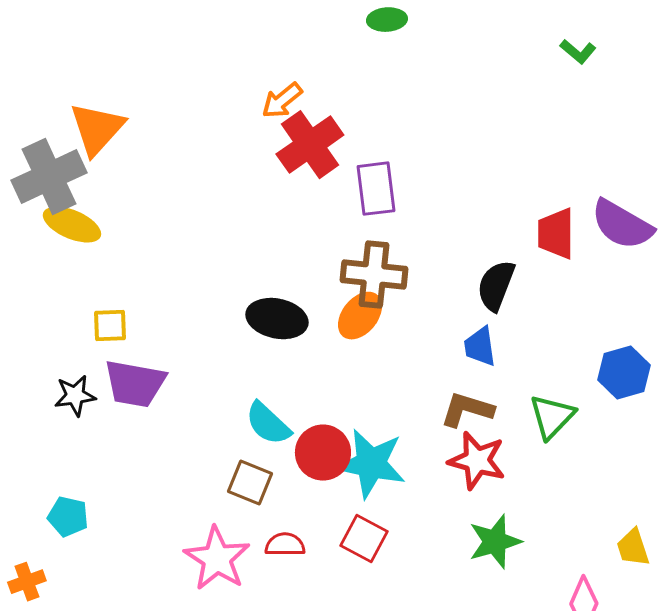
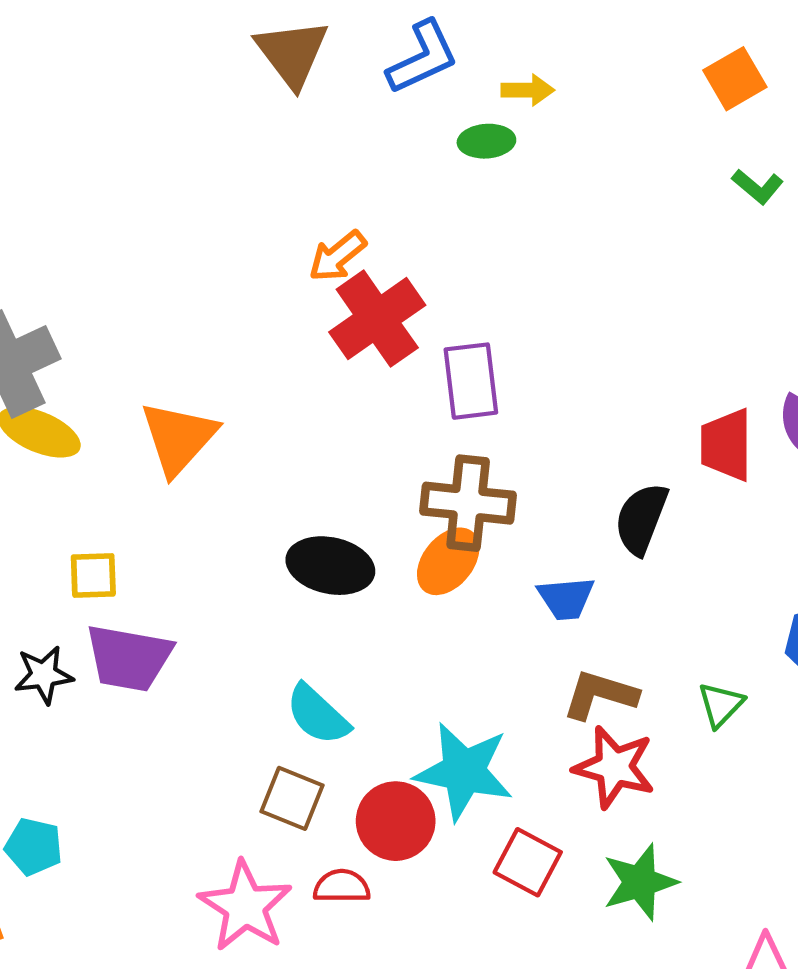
orange triangle: (97, 129) -> (178, 438), moved
blue trapezoid: (480, 347) -> (566, 598), moved, turned -87
green triangle: (552, 417) -> (721, 705), size x0.7
red circle: (323, 453) -> (396, 821), moved
red square: (364, 539) -> (528, 862), moved

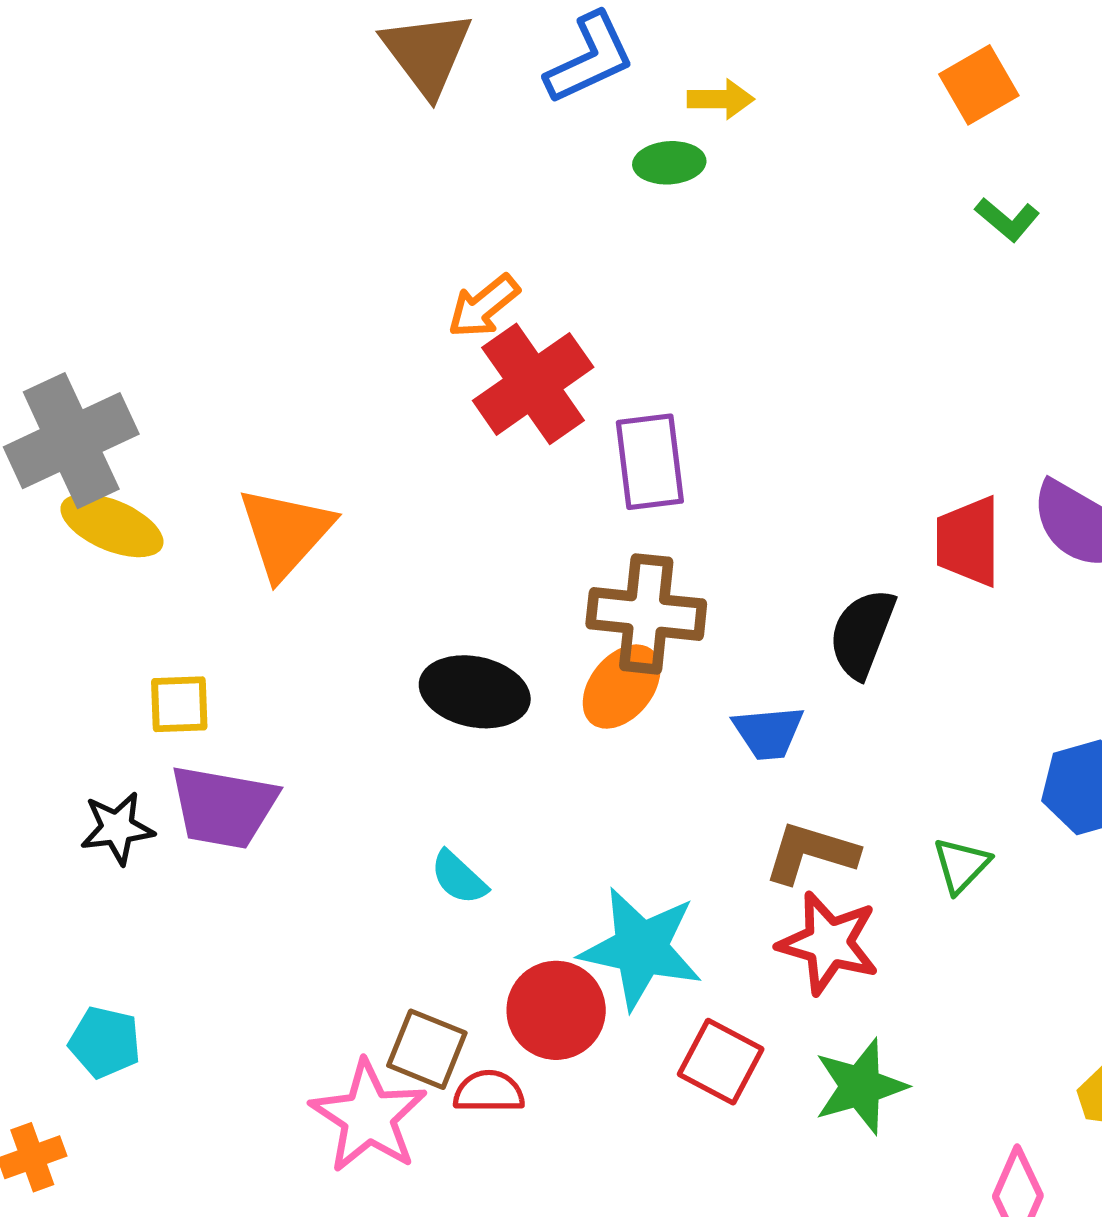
cyan semicircle: (318, 715) -> (459, 878), size x0.7
brown square: (292, 798) -> (427, 1049), moved

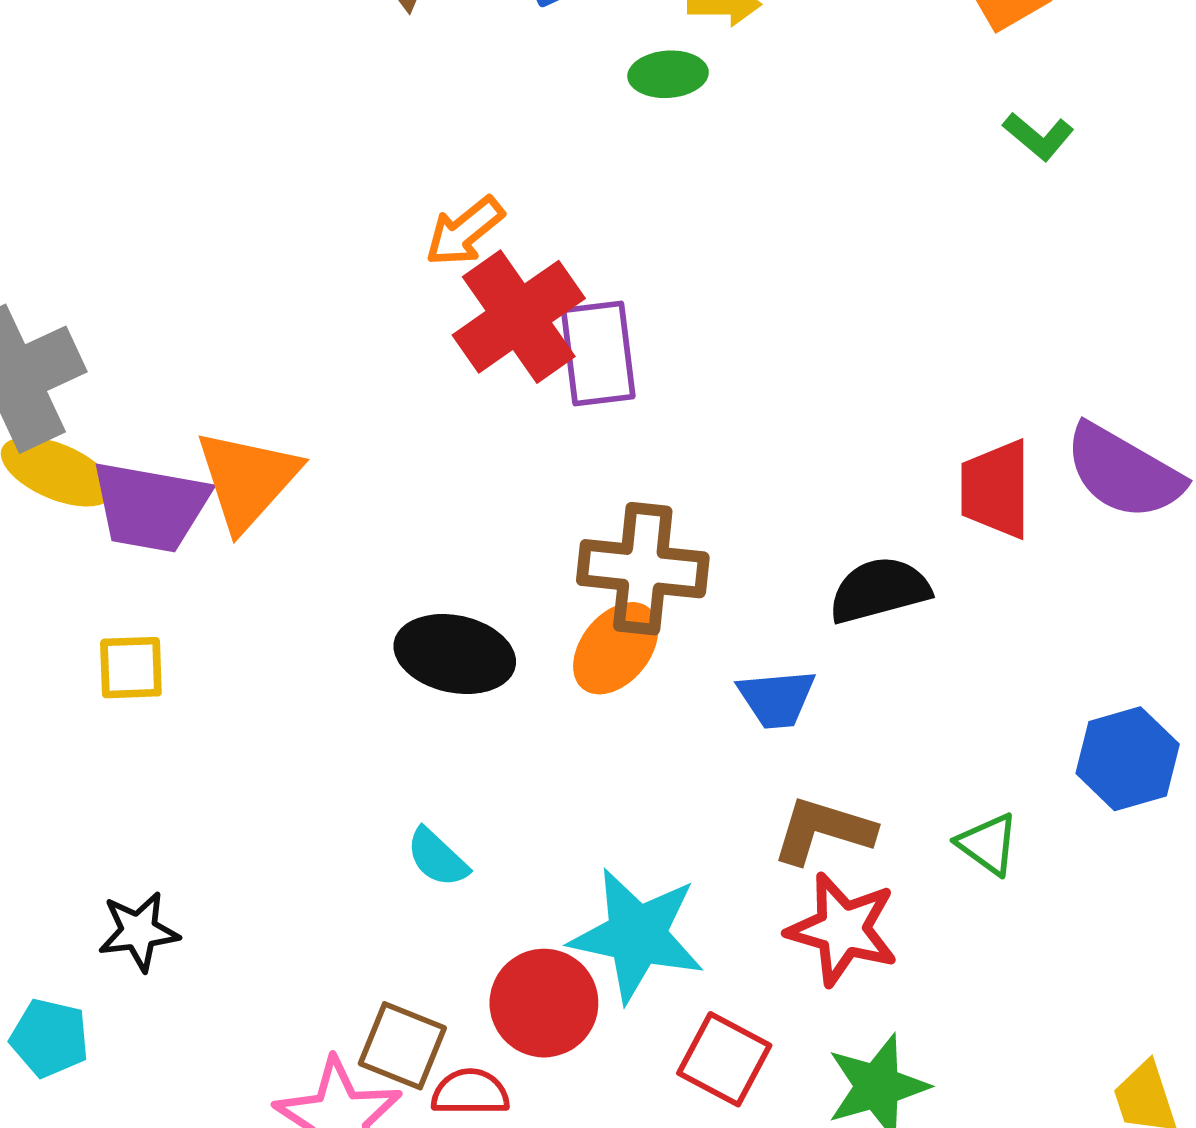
purple rectangle: (650, 462) -> (598, 353), moved
black semicircle: (862, 633) -> (879, 590), turned 54
purple trapezoid: (223, 807) -> (150, 507), moved
black star: (117, 828) -> (139, 931), moved
green triangle: (961, 865) -> (988, 844), turned -38

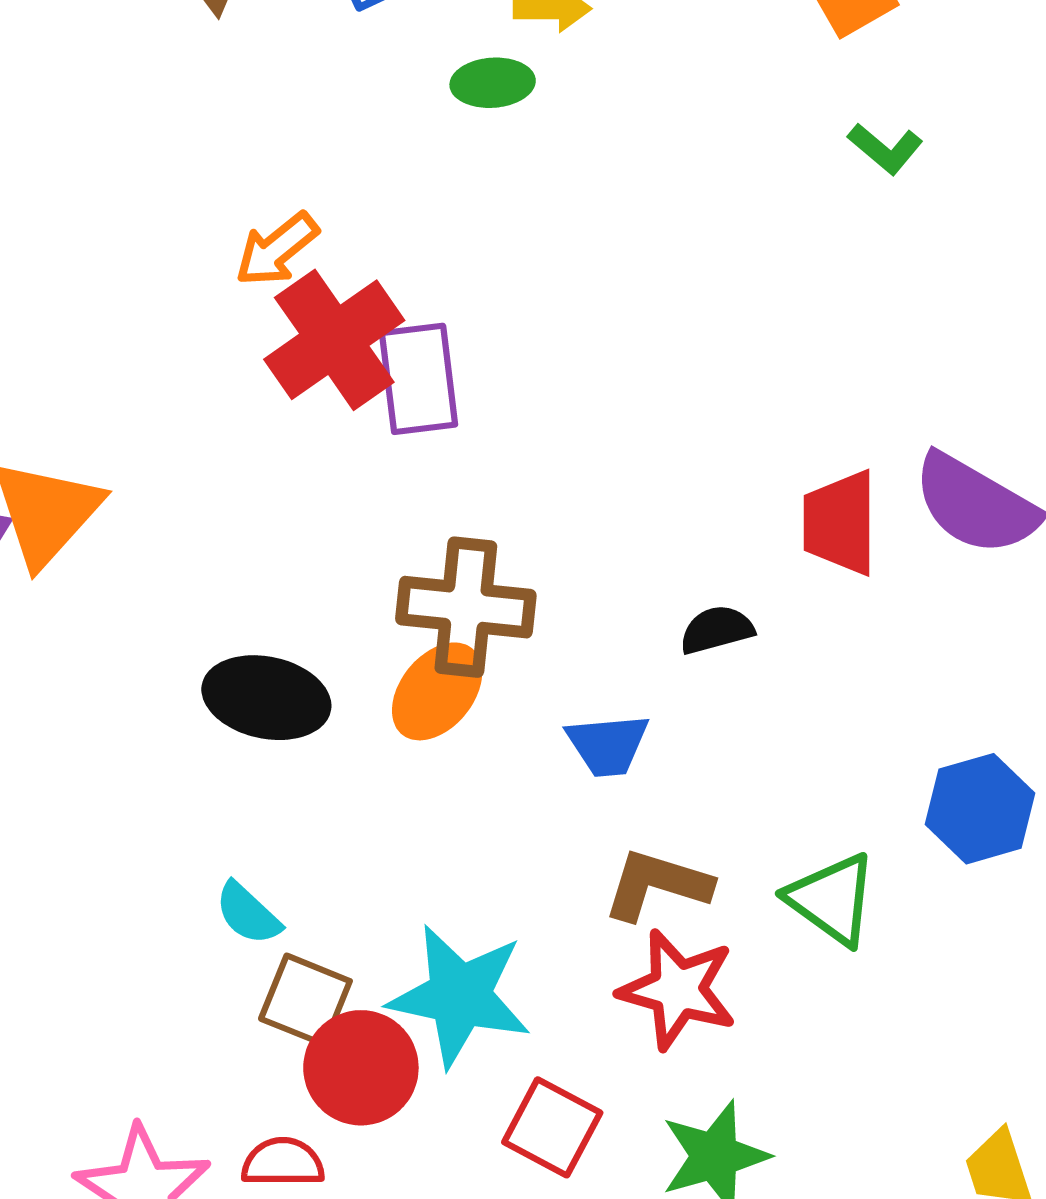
black semicircle: (879, 590) -> (717, 630), size x0.7
green triangle: (988, 844) -> (832, 899), size x1.4
brown square: (402, 1046) -> (305, 1000), moved

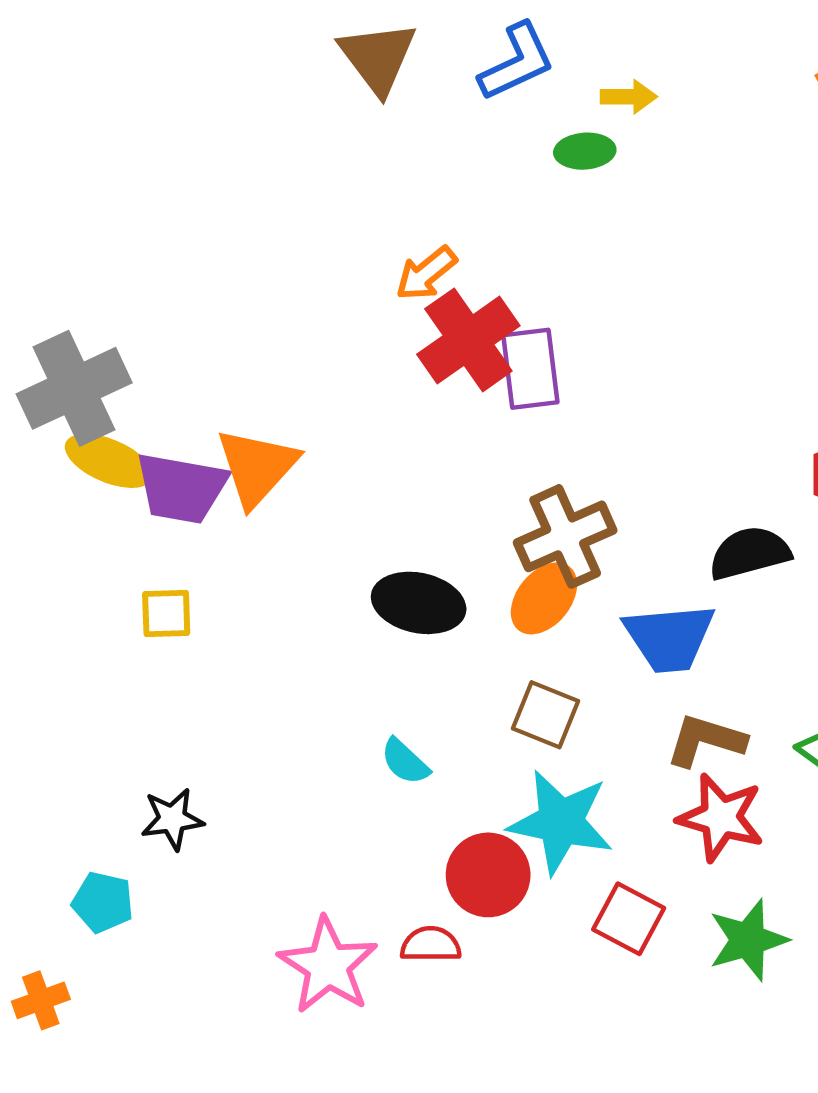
brown cross: (466, 607) -> (565, 536), turned -30
black semicircle: (717, 630) -> (750, 553), size x1.5
blue trapezoid: (608, 745) -> (669, 638), size x1.5
brown square: (305, 1000) -> (546, 715), moved

